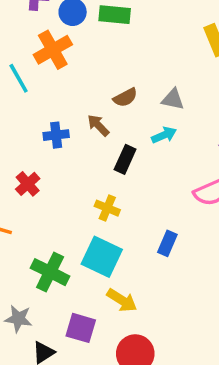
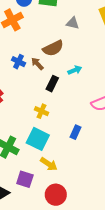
brown semicircle: (125, 98) -> (53, 48), size x1.5
gray triangle: (173, 99) -> (73, 23), moved
blue cross: (56, 135) -> (18, 62), moved, turned 32

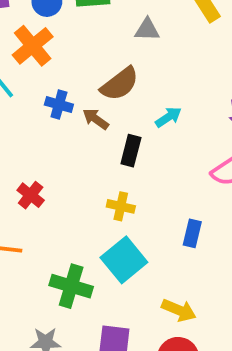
blue cross: (18, 62) -> (59, 105), moved
cyan square: (38, 139) -> (124, 260), turned 35
yellow arrow: (49, 164) -> (179, 310), moved

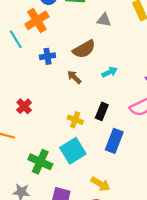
blue cross: (59, 105) -> (47, 56), turned -32
brown arrow: (96, 119) -> (74, 77), moved
black rectangle: (131, 151) -> (102, 111), moved
blue rectangle: (192, 233) -> (114, 141), size x1.5

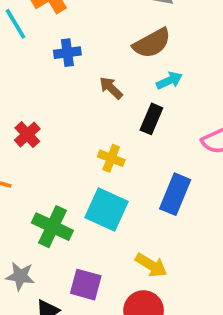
brown semicircle: (84, 49) -> (152, 43), moved
black rectangle: (102, 111) -> (151, 119), moved
cyan square: (73, 151) -> (107, 209), turned -35

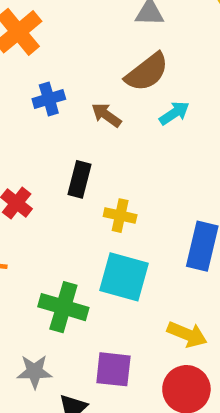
brown arrow: (111, 88) -> (106, 115), moved
black rectangle: (151, 119) -> (80, 179), moved

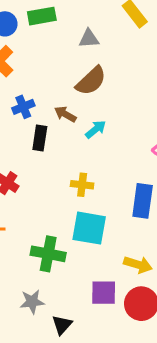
cyan arrow: (174, 113) -> (96, 129), moved
black rectangle: (80, 179) -> (40, 138), moved
purple square: (113, 369) -> (104, 293), moved

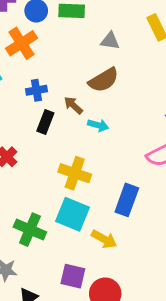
cyan arrow: (96, 129) -> (98, 125), turned 42
yellow cross: (82, 185) -> (75, 173), size x1.5
yellow arrow: (138, 265) -> (104, 239), moved

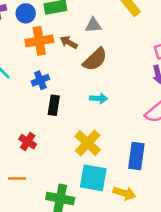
orange cross: (22, 43) -> (39, 41), moved, turned 36
brown arrow: (73, 105) -> (69, 42), moved
yellow cross: (75, 173) -> (88, 143), turned 36

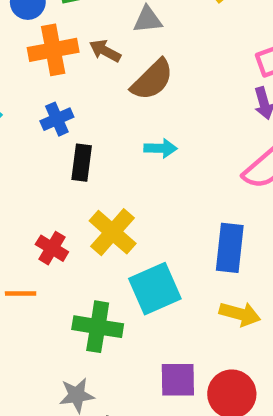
red cross: (28, 142) -> (52, 248), moved
yellow cross: (88, 143) -> (113, 232), moved
cyan square: (93, 178) -> (155, 289), turned -32
yellow arrow: (124, 193) -> (240, 314), moved

